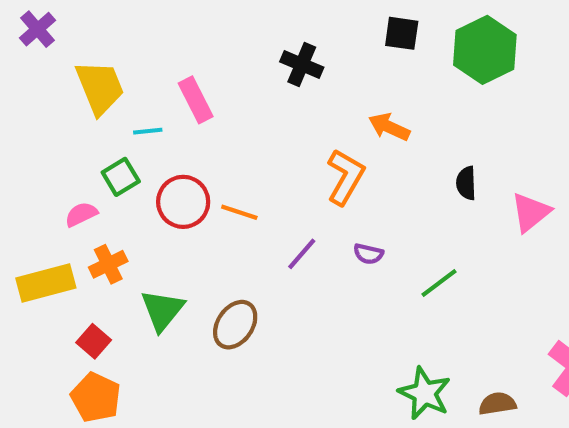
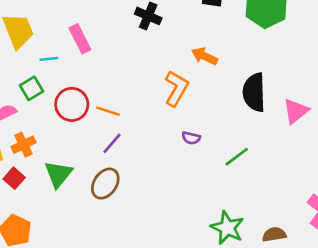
black semicircle: (466, 183) -> (254, 92), size x1.8
purple line: (302, 254) -> (112, 143), moved
red square: (94, 341) -> (14, 178), moved

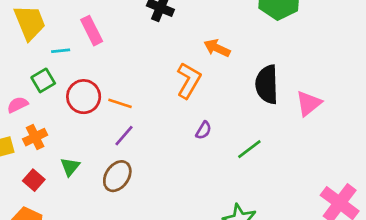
purple semicircle: (191, 138) -> (204, 130), turned -72
green triangle: (58, 174) -> (70, 167), size x0.7
red square: (14, 178) -> (34, 180), moved

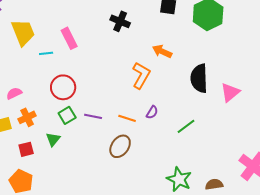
green square: (43, 80) -> (67, 115), moved
orange line: (120, 103) -> (127, 118), moved
purple line: (124, 136) -> (93, 116), turned 60
brown ellipse: (117, 176) -> (120, 146), moved
red square: (34, 180) -> (26, 149), turned 35

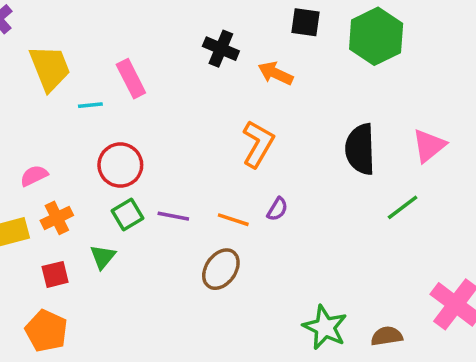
orange arrow: (162, 51) -> (276, 73), moved
pink triangle: (230, 92) -> (429, 146), moved
green line: (186, 126) -> (403, 207), moved

